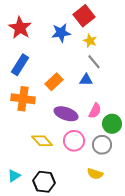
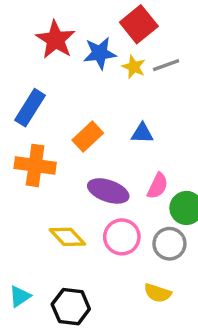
red star: (20, 28) -> (56, 40), moved
yellow star: (90, 41) -> (134, 67), moved
gray line: (94, 62) -> (166, 65), moved, turned -70

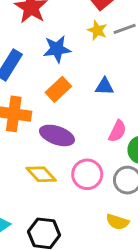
blue star: (100, 53) -> (57, 49), moved
purple ellipse: (108, 191) -> (57, 135), moved

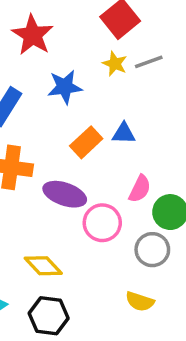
orange rectangle: (58, 89) -> (86, 142), moved
yellow diamond: (41, 174) -> (43, 266), moved
pink circle: (87, 174) -> (102, 223), moved

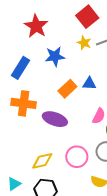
pink circle: (102, 223) -> (77, 157), moved
yellow diamond: (43, 266) -> (42, 161), turned -60

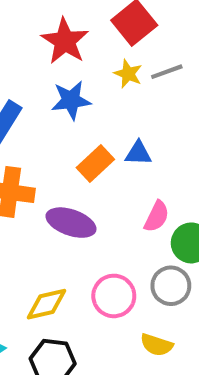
red star: (36, 26) -> (65, 41), moved

